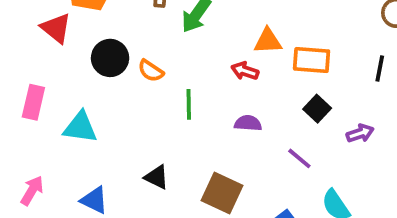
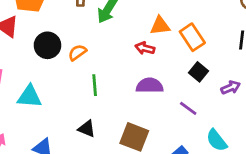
orange rectangle: (312, 60) -> (192, 37), turned 56
orange semicircle: (151, 71) -> (77, 53), turned 114
green line: (189, 104) -> (95, 85), moved
purple semicircle: (248, 123) -> (150, 86), size x1.4

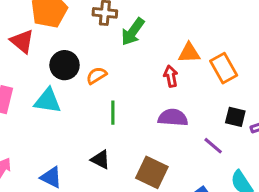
red arrow: (145, 48) -> (171, 76), turned 60
black square: (199, 72) -> (235, 117), moved, turned -30
cyan triangle: (29, 96) -> (48, 101), moved

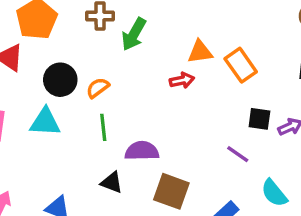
red arrow: (171, 76) -> (182, 80), turned 95
green line: (113, 113) -> (103, 127), moved
purple semicircle: (173, 118) -> (142, 151), moved

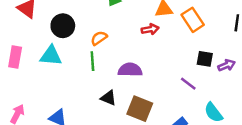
orange semicircle: (98, 88) -> (99, 38), moved
purple semicircle: (142, 151) -> (130, 70), moved
black triangle: (112, 183) -> (108, 98), moved

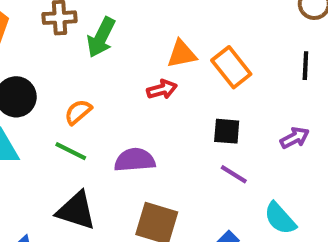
black square: (205, 59) -> (227, 131), moved
green line: (92, 61) -> (71, 151), turned -54
black triangle: (108, 98) -> (76, 211), moved, size x1.5

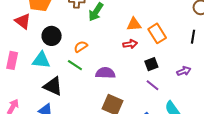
red arrow: (162, 89) -> (130, 44), moved
black square: (227, 131) -> (151, 64), turned -32
black triangle: (76, 211) -> (53, 86), moved

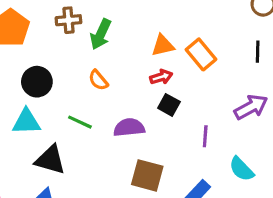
orange semicircle: (81, 47) -> (98, 80), moved, turned -88
black square: (151, 64) -> (169, 105), moved, turned -32
purple arrow: (184, 71) -> (251, 107), size x1.5
purple line: (152, 85) -> (205, 136), turned 64

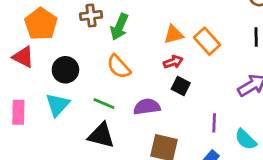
orange semicircle: (98, 80) -> (119, 67), size x1.4
cyan triangle: (26, 122) -> (57, 105), turned -44
purple line: (205, 136) -> (214, 123), moved
black triangle: (50, 160) -> (101, 135), moved

